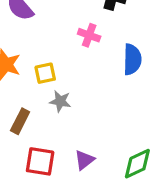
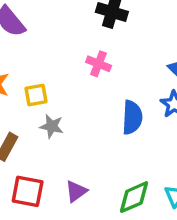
pink cross: (89, 35) -> (99, 64), moved
blue semicircle: (132, 59) -> (132, 117), moved

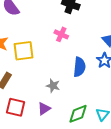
yellow square: (36, 95) -> (23, 51), size x1.5
gray star: (52, 126) -> (53, 86), moved

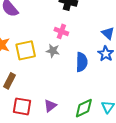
gray star: (53, 86) -> (53, 51), moved

